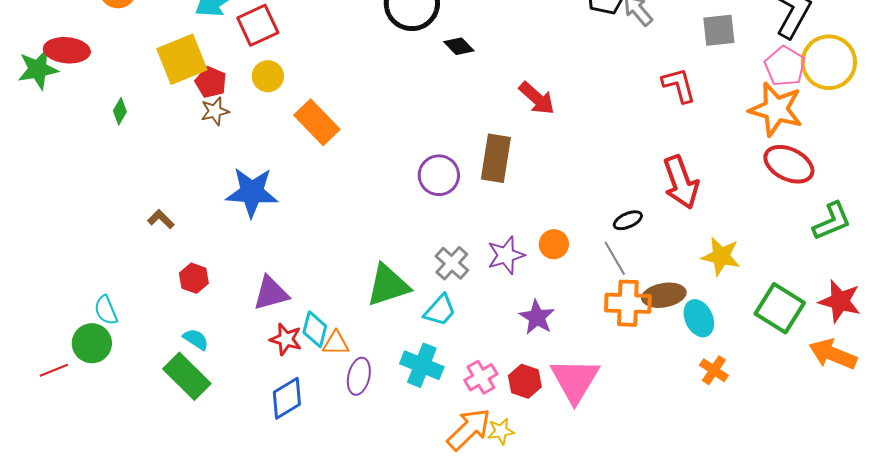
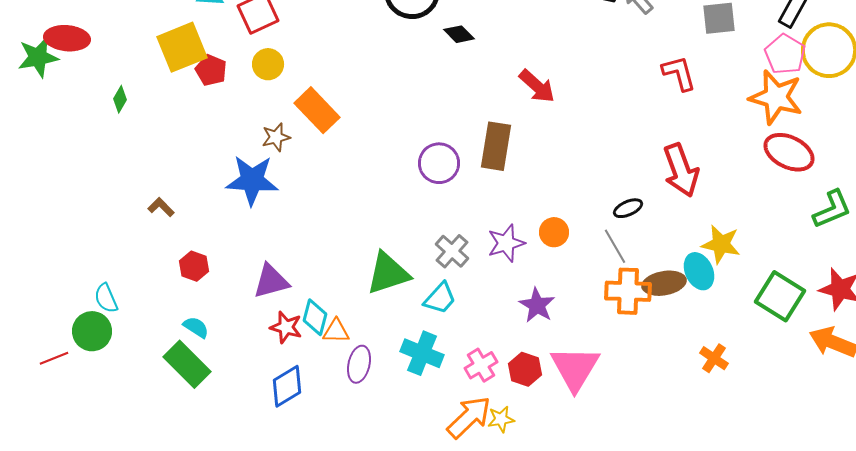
brown star: (215, 111) -> (276, 137), moved
cyan ellipse: (699, 318) -> (699, 271), moved

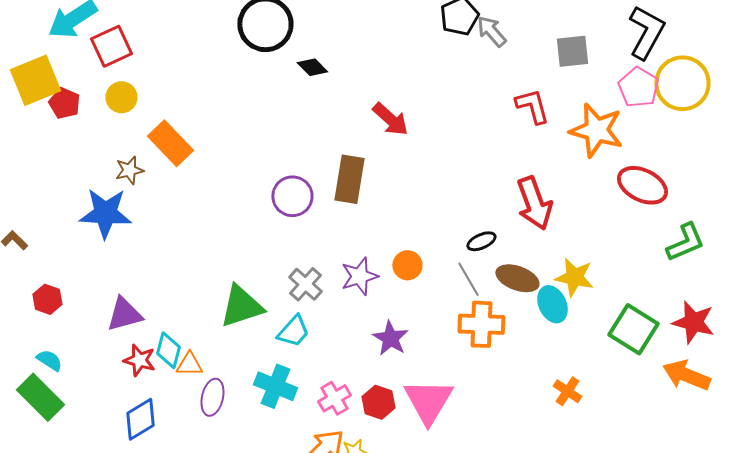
orange star: (776, 97) -> (596, 130), moved
brown ellipse: (664, 283) -> (517, 278), moved, turned 30

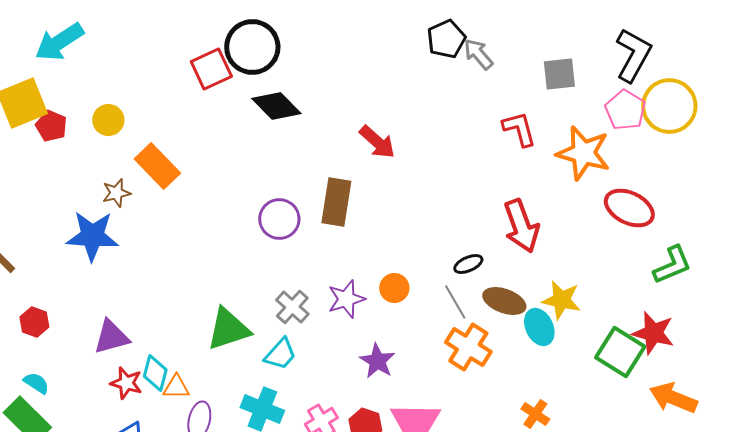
red square: (111, 46) -> (211, 69), moved
black diamond: (312, 67) -> (276, 106), moved, size x1.6
red star: (693, 322) -> (653, 333), moved
orange cross: (481, 324) -> (468, 347), turned 30
orange cross: (567, 391) -> (535, 414), moved

